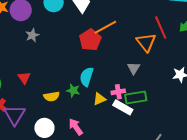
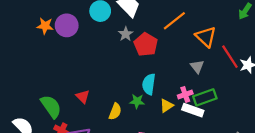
orange line: (105, 27) -> (174, 21), moved
red line: (161, 28) -> (230, 57), moved
gray star: (32, 35) -> (126, 34), moved
yellow semicircle: (52, 96) -> (115, 112), turned -49

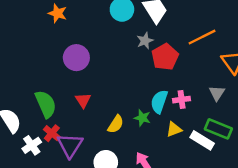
purple circle: (67, 25) -> (76, 58), moved
pink cross: (185, 94) -> (182, 100), moved
green rectangle: (205, 97) -> (218, 129), turned 30

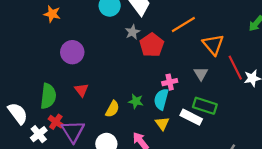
cyan semicircle: (159, 102) -> (161, 99), moved
green semicircle: (46, 104) -> (48, 96), turned 35
yellow triangle: (174, 129) -> (162, 123), moved, turned -40

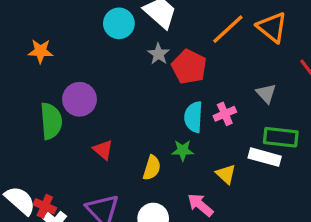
orange triangle: (213, 45) -> (272, 27), moved
green semicircle: (48, 96) -> (51, 121), moved
cyan semicircle: (161, 99) -> (193, 117), moved
red cross: (56, 122) -> (45, 206), moved

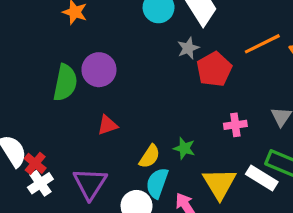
cyan semicircle: (193, 117) -> (157, 183), moved
red triangle: (103, 150) -> (107, 125), turned 45
yellow triangle: (226, 174) -> (219, 183), size x1.6

